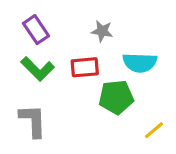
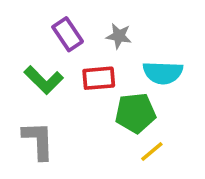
purple rectangle: (36, 30) -> (68, 34), moved
yellow line: (154, 130) -> (152, 151), moved

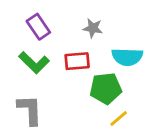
purple rectangle: (68, 34) -> (38, 27), moved

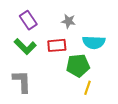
yellow line: (119, 119) -> (87, 88), turned -32

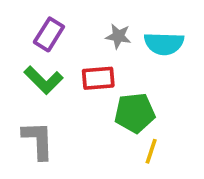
purple rectangle: (28, 20) -> (49, 34), turned 66
cyan semicircle: (94, 42) -> (164, 44), moved

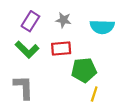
gray star: (118, 36) -> (63, 20), moved

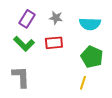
green pentagon: (84, 70) -> (92, 57), moved, turned 30

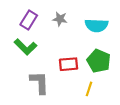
red rectangle: (54, 43) -> (69, 64), moved
gray L-shape: (21, 77) -> (39, 82), moved

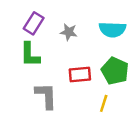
gray star: (60, 19) -> (69, 32), moved
green L-shape: (25, 47) -> (30, 55), turned 45

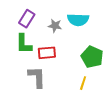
cyan semicircle: (112, 30) -> (78, 20), moved
red rectangle: (80, 75) -> (47, 53), moved

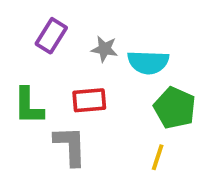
cyan semicircle: (78, 20) -> (148, 62), moved
green L-shape: (24, 44) -> (28, 106), moved

